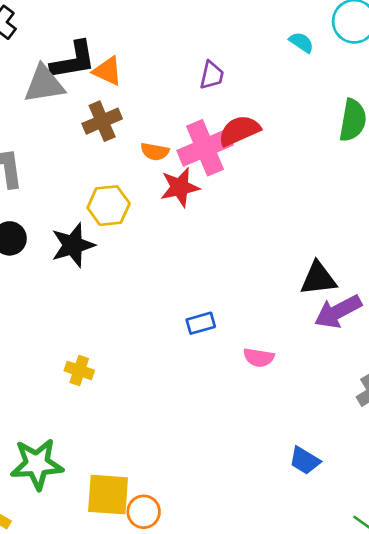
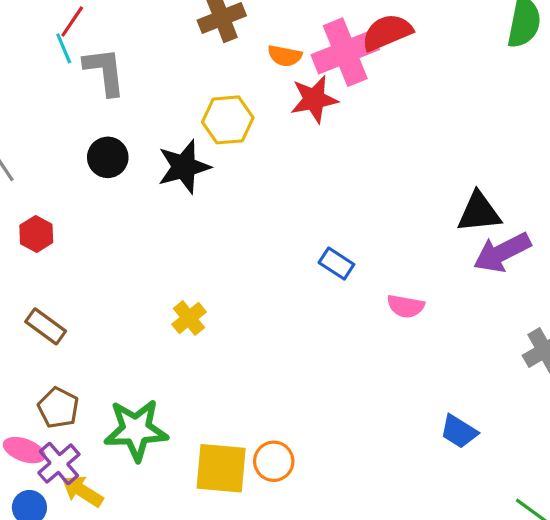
blue rectangle: (201, 323) -> (336, 264), turned 48
yellow cross: (79, 370) -> (189, 318), turned 32
orange circle: (144, 512) -> (274, 461), moved

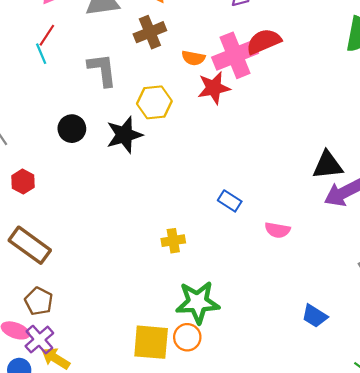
gray L-shape: (105, 71) -> (102, 70), moved
yellow cross: (189, 318) -> (173, 241), moved, turned 30
brown rectangle: (46, 326) -> (30, 245), size x1.5
green star: (136, 430) -> (198, 302), moved

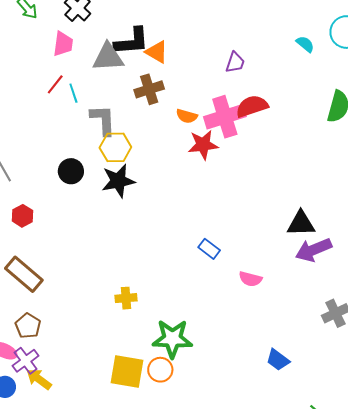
cyan line: (41, 54) -> (73, 93), moved
yellow hexagon: (154, 102) -> (115, 147), moved
yellow cross: (173, 241) -> (126, 298), moved

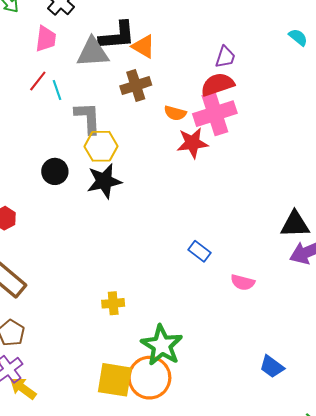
red semicircle: (252, 106) -> (217, 84), moved
green star: (172, 339) -> (162, 345), turned 30
orange circle: (160, 370) -> (149, 378), size x1.6

